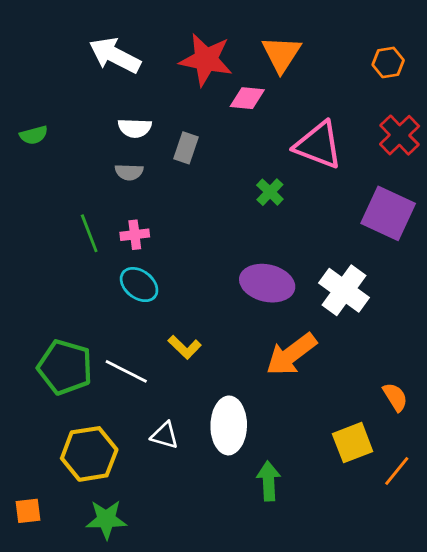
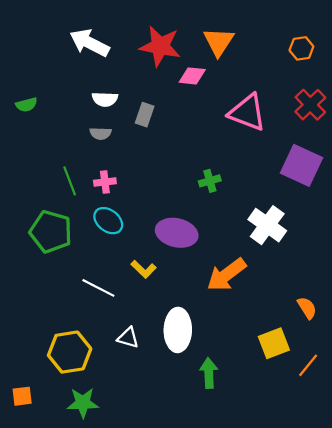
green cross: (270, 192) -> (210, 181), moved, turned 30
purple ellipse: (267, 283) -> (177, 233), moved
green pentagon: (65, 367) -> (51, 232), moved

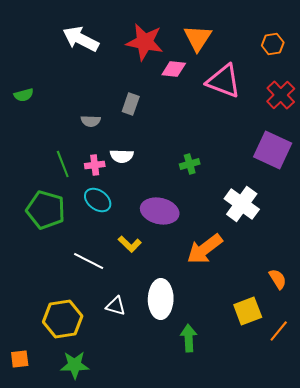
white semicircle: (105, 99) -> (122, 156), moved
pink triangle: (247, 112) -> (224, 81), moved

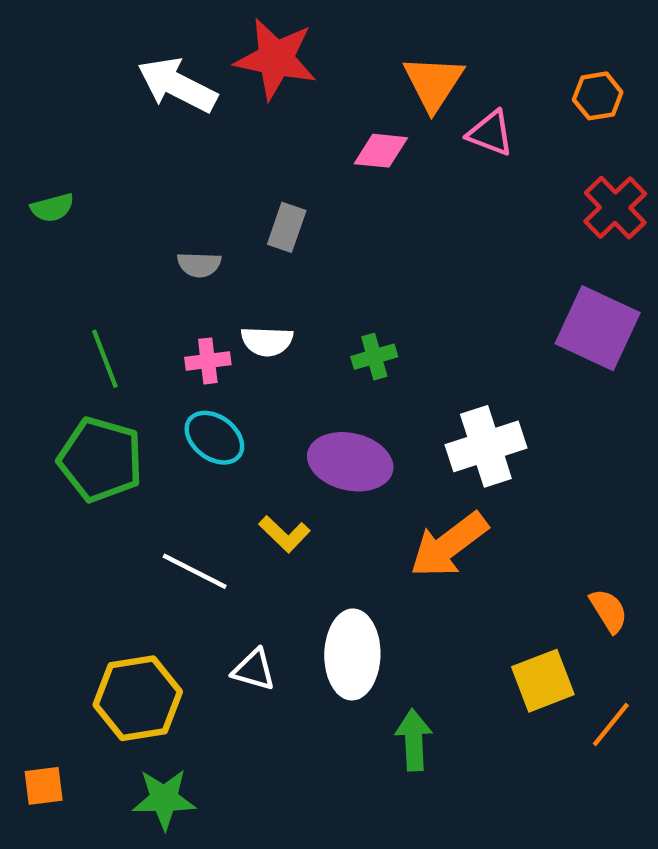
red star: (145, 42) -> (276, 59), moved
pink triangle: (224, 81) -> (490, 133), moved, size x0.6
green line: (63, 164) -> (105, 359), moved
green cross: (190, 164) -> (374, 357), moved
white cross: (242, 204) -> (486, 446), moved, turned 36

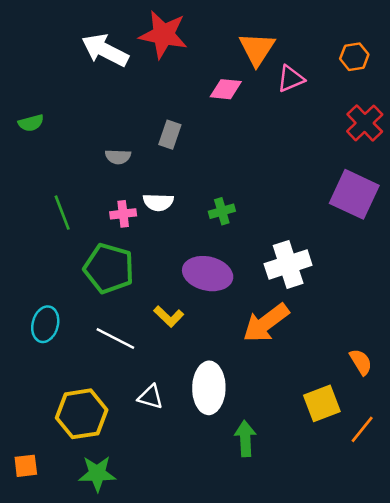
pink triangle: (490, 133) -> (291, 79), turned -44
cyan ellipse: (214, 438) -> (45, 324), moved, turned 68
green pentagon: (101, 460) -> (109, 268), moved

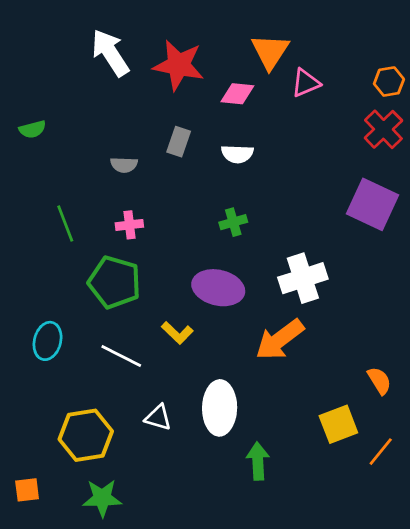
red star: (163, 35) -> (179, 65), moved
white arrow: (105, 50) -> (110, 53), turned 30
orange hexagon: (354, 57) -> (389, 81), moved
white semicircle: (158, 202) -> (237, 154), moved

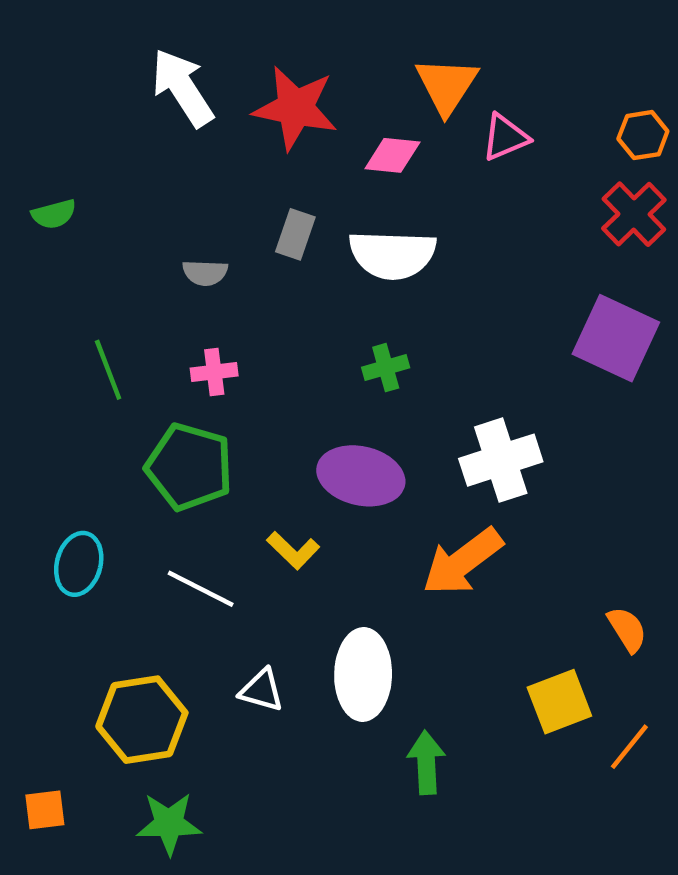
white semicircle: (237, 154) -> (392, 255), size x1.6

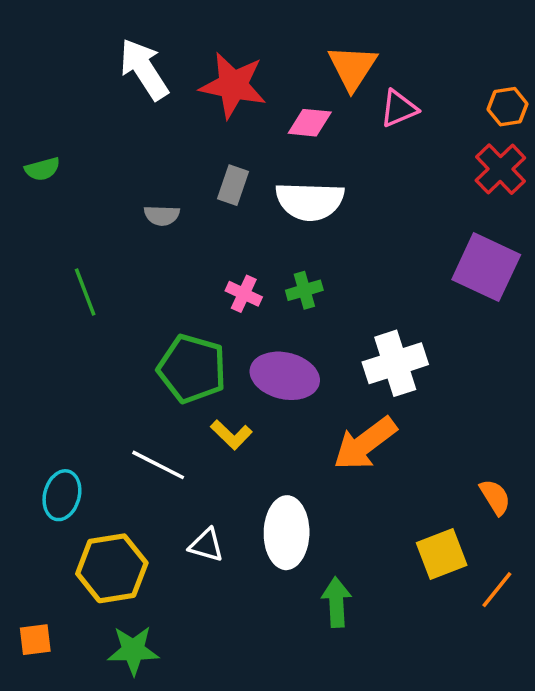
pink cross: (214, 372) -> (244, 294), moved, turned 32
green pentagon: (189, 467) -> (192, 369), moved
cyan ellipse: (79, 564) -> (62, 495), moved

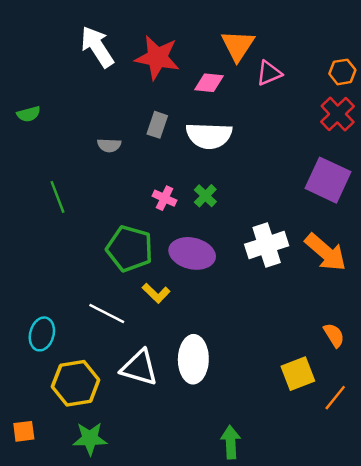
green cross: (304, 290) -> (205, 196), turned -30
orange arrow: (365, 444) -> (326, 252), moved, turned -102
white triangle: (206, 545) -> (139, 368), size x1.6
green arrow: (336, 602) -> (231, 442), moved

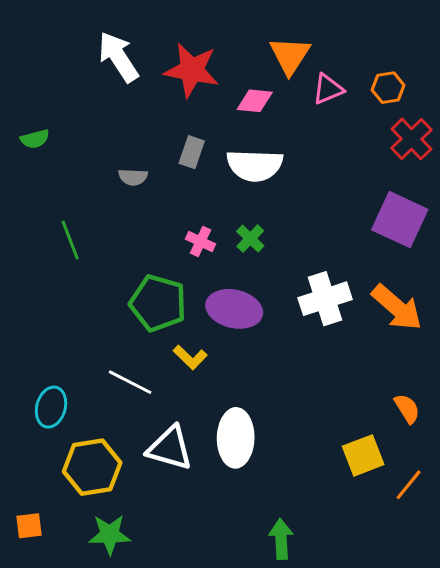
orange hexagon: (342, 72) -> (388, 88), moved

